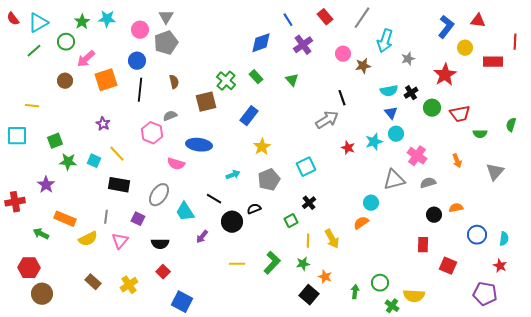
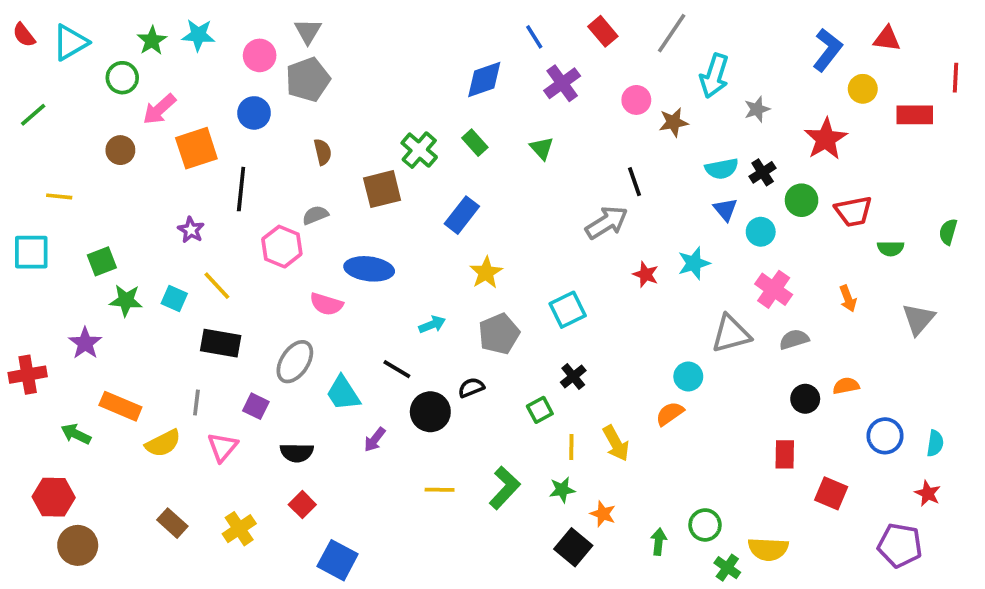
green line: (34, 51) -> (33, 115), moved
black line: (140, 90) -> (241, 189), moved
cyan circle: (396, 134) -> (761, 232), moved

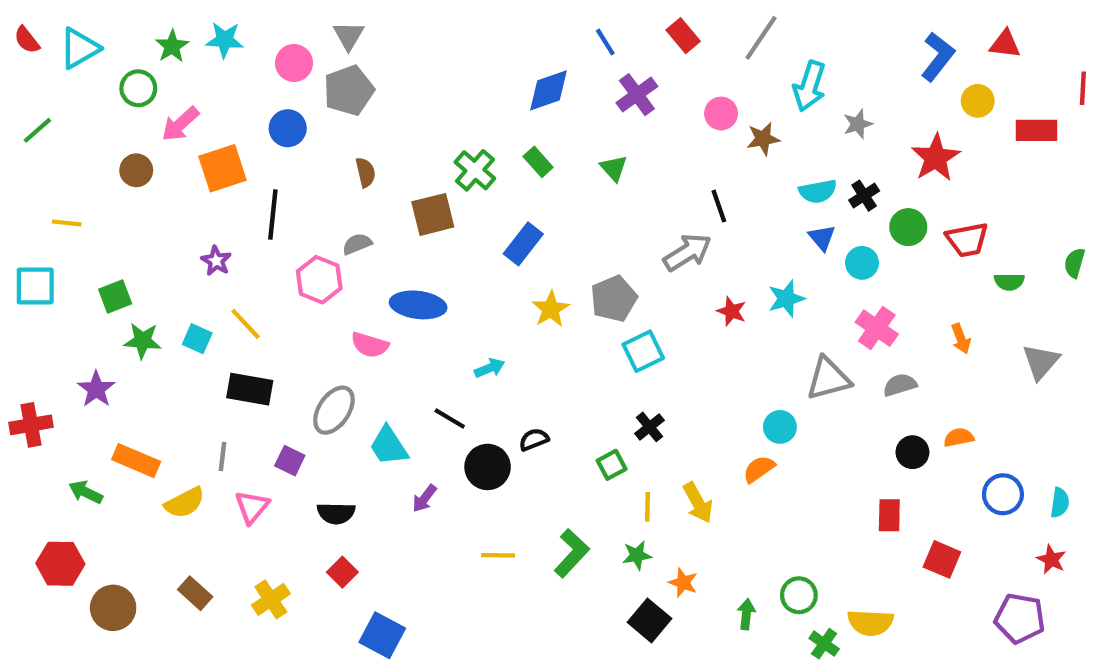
gray pentagon: (499, 334) -> (614, 299), moved
brown circle: (78, 545) -> (113, 608), moved

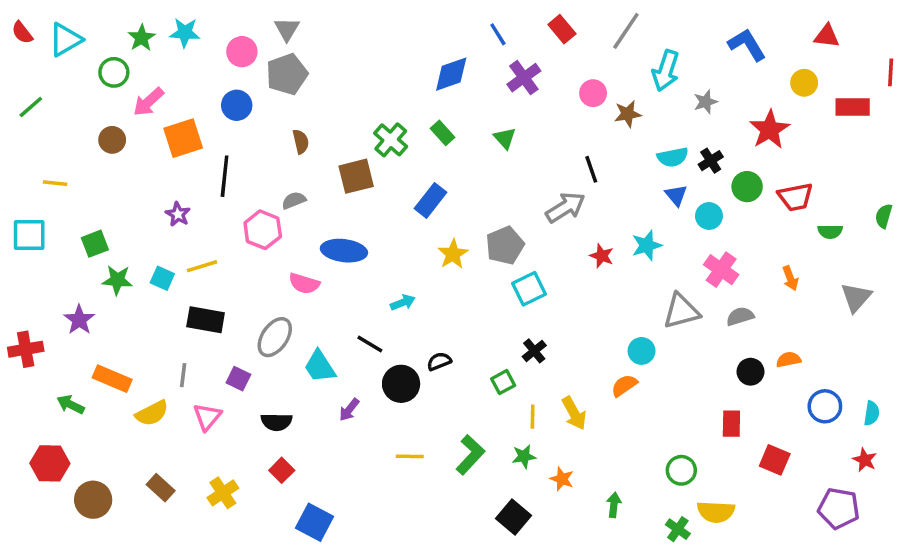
blue L-shape: (938, 57) -> (747, 45), moved, turned -69
yellow line: (246, 324) -> (202, 266), turned -64
green circle: (799, 595) -> (681, 470), moved
black square: (650, 620) -> (513, 517), moved

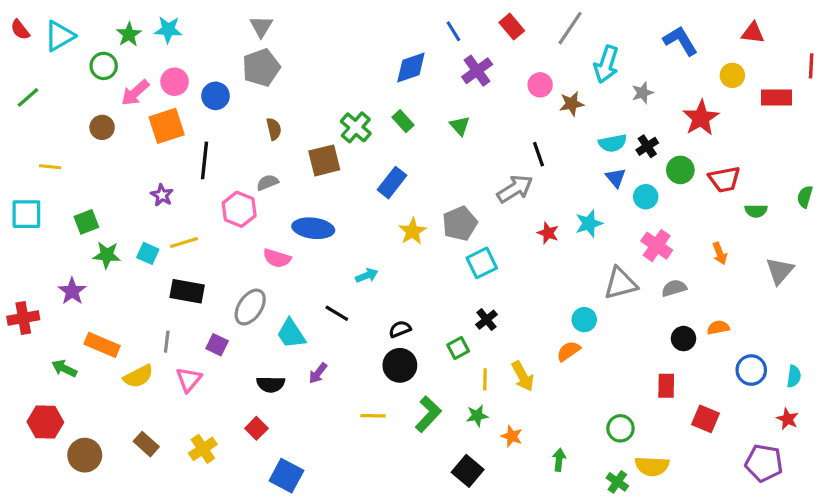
pink circle: (242, 52) -> (175, 82), moved
black circle: (401, 384) -> (400, 365), moved
black semicircle: (276, 422) -> (271, 384), moved

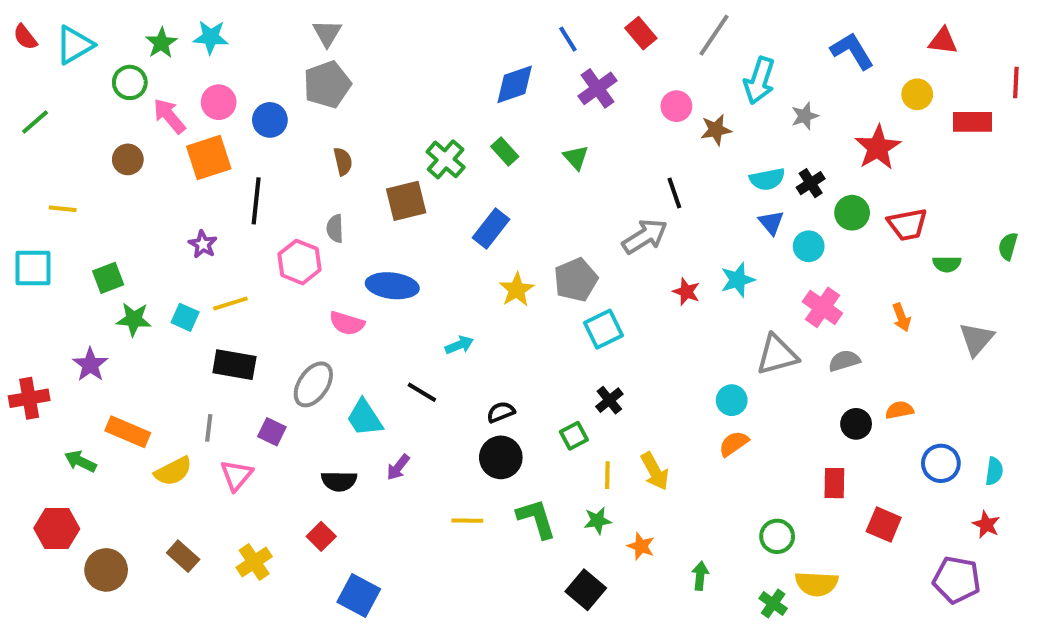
pink arrow: (135, 93) -> (169, 116), turned 92
gray semicircle: (268, 183) -> (335, 228), turned -70
orange semicircle: (568, 351) -> (734, 444), moved
green L-shape: (428, 414) -> (536, 519), turned -60

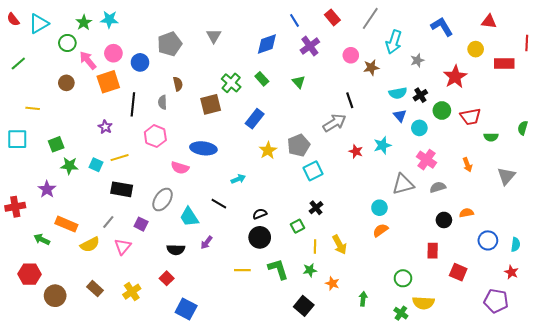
gray triangle: (327, 33) -> (214, 36), moved
gray semicircle: (335, 228) -> (163, 102), moved
gray line: (209, 428) -> (108, 222), turned 32

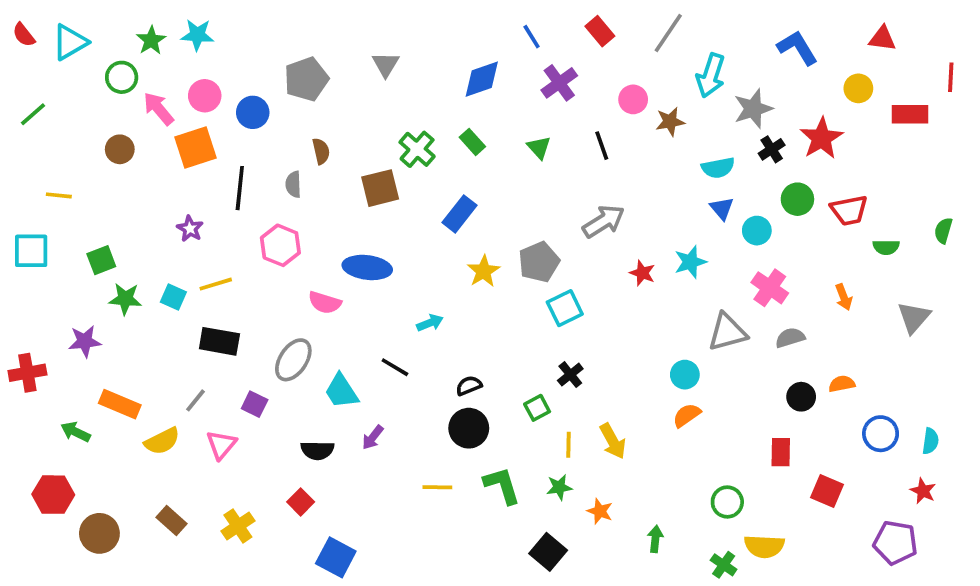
gray star: (417, 60) -> (753, 109), size x1.5
black cross: (420, 95) -> (772, 149), moved
black line: (350, 100) -> (602, 146), moved
purple star: (47, 189) -> (85, 341), turned 30

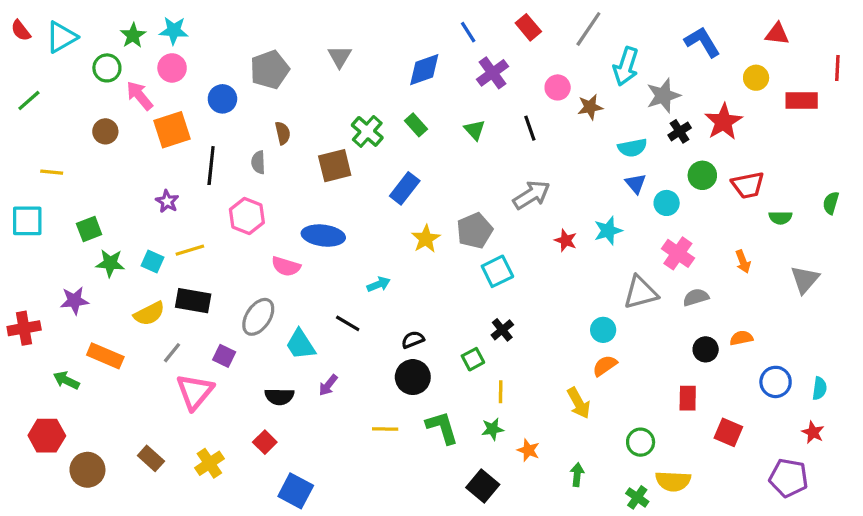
pink circle: (205, 96) -> (172, 68), moved
yellow semicircle: (162, 441) -> (149, 314), moved
yellow arrow: (613, 441) -> (579, 403), moved
pink triangle: (221, 445) -> (195, 392), size x1.4

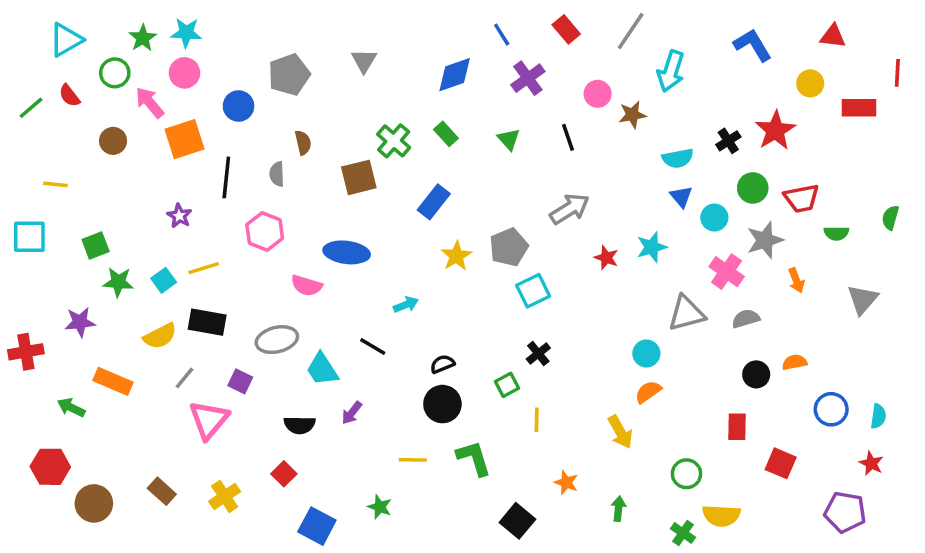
red semicircle: (21, 31) -> (69, 96), moved
gray star: (663, 96) -> (765, 240), moved
cyan square: (153, 262) -> (164, 280), turned 30
gray ellipse: (258, 317) -> (277, 340), turned 42
green star: (493, 429) -> (380, 507), moved, turned 30

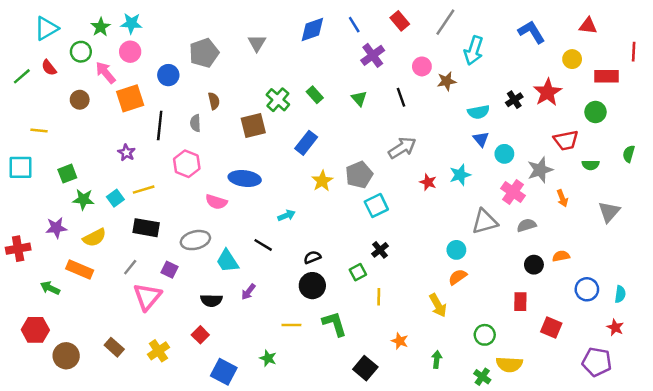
blue diamond: (455, 75) -> (312, 30), moved
green circle: (753, 188) -> (595, 112), moved
yellow semicircle: (160, 336) -> (94, 238), moved

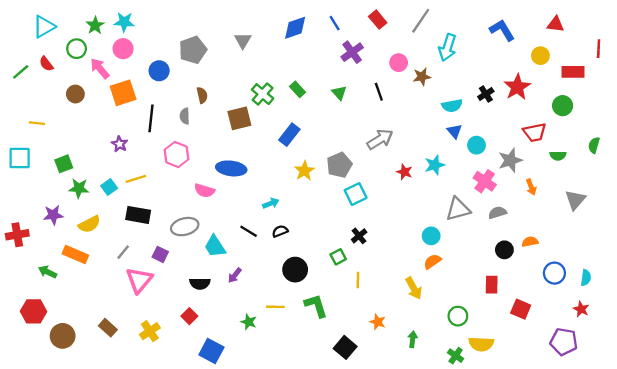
black semicircle: (312, 257) -> (280, 231), moved
green star: (268, 358) -> (249, 322), moved

